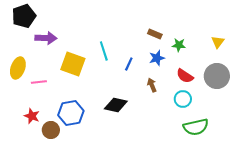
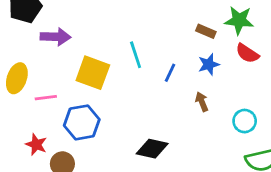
green star: (179, 45) -> (239, 20), moved, size x1.5
red semicircle: (185, 76) -> (247, 53), moved
black diamond: (116, 105) -> (152, 149), moved
blue hexagon: (71, 113) -> (82, 122), moved

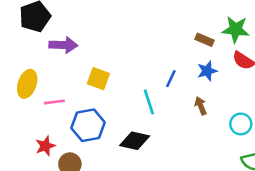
cyan line: (136, 55) -> (149, 102), moved
yellow square: (93, 73) -> (98, 79), size x0.7
red star: (36, 144) -> (45, 146), turned 30
black diamond: (152, 149) -> (135, 141), moved

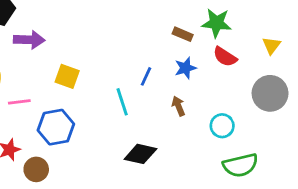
black diamond: (135, 141) -> (140, 154), moved

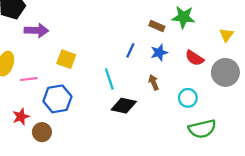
red semicircle: (225, 57) -> (194, 58), moved
blue line: (146, 76) -> (130, 50), moved
black diamond: (140, 154) -> (124, 106), moved

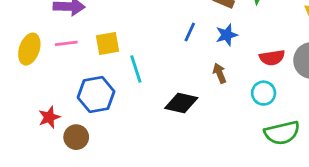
red semicircle: (194, 58) -> (272, 58), moved, turned -42
yellow square: (66, 59) -> (107, 43), turned -30
pink line: (29, 79) -> (66, 43), moved
cyan line: (109, 79) -> (136, 69), moved

